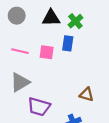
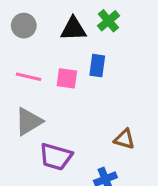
green cross: (75, 21) -> (108, 21), moved

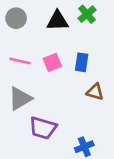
blue rectangle: (97, 66) -> (82, 62), moved
pink square: (67, 78) -> (52, 62), turned -30
brown triangle: (124, 139) -> (95, 92), moved

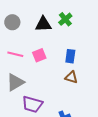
blue rectangle: (82, 62) -> (70, 56), moved

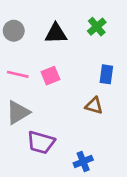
green cross: (65, 19) -> (97, 27), moved
blue rectangle: (70, 56) -> (106, 74), moved

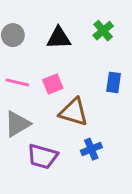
brown triangle: (94, 106) -> (74, 112), moved, size x1.5
blue cross: (83, 161) -> (91, 149), moved

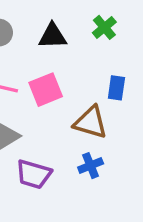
pink square: (53, 84) -> (46, 90), size x1.4
brown triangle: (74, 112) -> (91, 122), moved

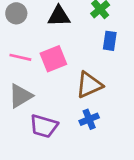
blue rectangle: (116, 88) -> (110, 41), moved
brown triangle: (91, 122) -> (89, 85), turned -40

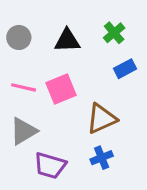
blue rectangle: (110, 41) -> (125, 69), turned 54

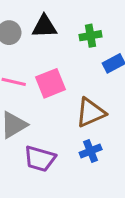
green cross: (114, 33) -> (91, 36), moved, turned 30
black triangle: (67, 41) -> (44, 26), moved

